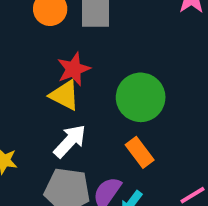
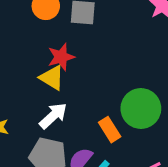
green circle: (141, 97) -> (141, 108), moved

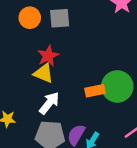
orange rectangle: (110, 130) -> (95, 91), moved, turned -60

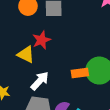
yellow triangle: (44, 73) -> (26, 54), moved

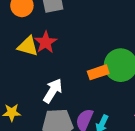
yellow triangle: (26, 54) -> (28, 46), moved

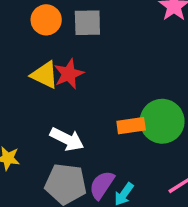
white arrow: (53, 91) -> (67, 139), turned 75

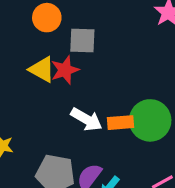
gray square: (87, 23) -> (82, 41), moved
white arrow: (67, 139) -> (86, 119), moved

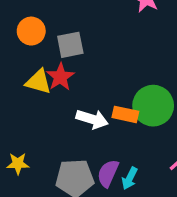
orange rectangle: (120, 123) -> (125, 114), turned 30

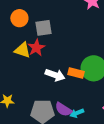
purple semicircle: (108, 173) -> (63, 109), turned -84
cyan arrow: (130, 178) -> (77, 113), turned 40

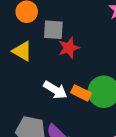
red star: (36, 48) -> (69, 48), moved

